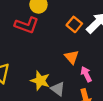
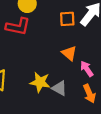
orange square: (74, 24) -> (67, 19), turned -35

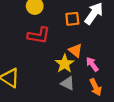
red L-shape: (18, 27) -> (39, 35), moved
yellow star: (40, 82) -> (65, 64), moved, turned 30

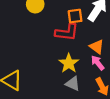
red L-shape: (39, 35) -> (67, 32), moved
orange triangle: (75, 51) -> (97, 47), moved

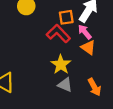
red L-shape: (67, 32) -> (58, 34), turned -140
pink arrow: (98, 63) -> (85, 32), moved

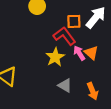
pink arrow: (85, 32) -> (79, 53), moved
yellow star: (61, 64) -> (55, 57), moved

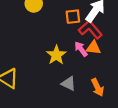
red L-shape: (64, 36) -> (90, 30), moved
orange triangle: (91, 53) -> (93, 48), turned -32

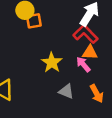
orange square: (73, 17) -> (34, 21), moved
pink arrow: (81, 49) -> (83, 64), moved

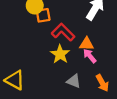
red L-shape: (86, 34) -> (63, 32), moved
orange triangle: (90, 52) -> (87, 44), moved

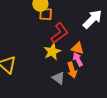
red L-shape: (63, 32) -> (59, 33), turned 85
orange arrow: (102, 83) -> (72, 70), moved

